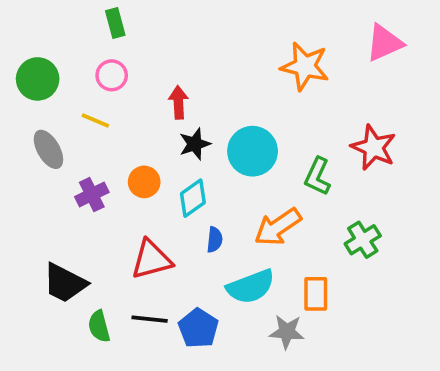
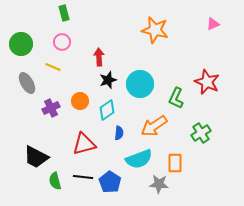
pink triangle: (384, 43) -> (213, 24), size x0.6
orange star: (305, 66) -> (155, 30), moved

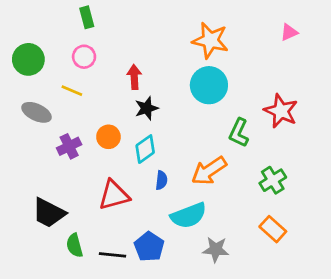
gray ellipse: (27, 83) -> (37, 112), turned -35
cyan circle: (140, 84) -> (209, 85), moved
orange rectangle: (175, 163) -> (273, 229), moved, turned -48
black line: (83, 177) -> (113, 255), moved

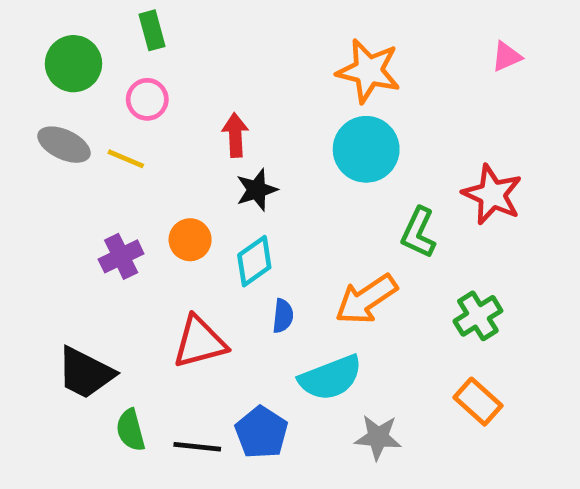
green circle: (28, 59) -> (73, 64), moved
gray ellipse: (37, 112) -> (64, 145), moved

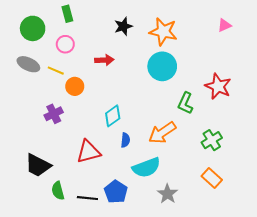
red arrow: (235, 135) -> (104, 60), turned 90
black star: (257, 190) -> (123, 26), moved
orange circle: (190, 240) -> (75, 86), moved
gray star: (378, 437) -> (167, 194), turned 30

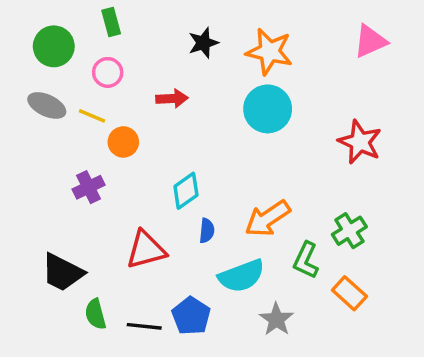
pink triangle: (224, 25) -> (370, 41), size x1.5
green L-shape: (185, 103) -> (306, 260), moved

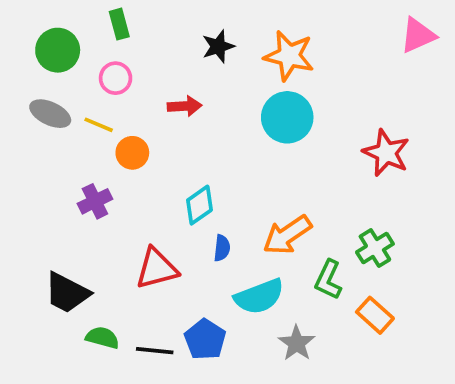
pink triangle: (370, 41) -> (418, 35), moved
green semicircle: (95, 314) -> (102, 338), turned 120

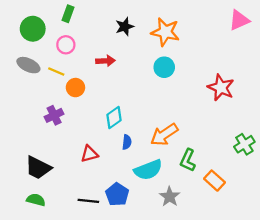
green rectangle: (119, 24) -> (68, 14), turned 35
cyan circle: (287, 117) -> (164, 67), size x0.7
green cross: (375, 248) -> (244, 144), moved
red triangle: (157, 269) -> (89, 154), size x0.7
green semicircle: (102, 338) -> (36, 200), moved

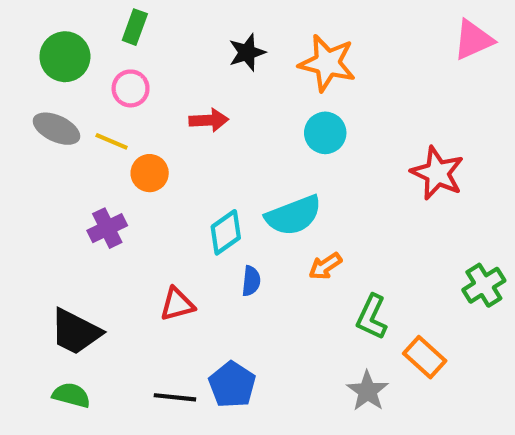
orange arrow: (164, 135) -> (325, 266), size x0.6
cyan semicircle: (148, 170) -> (293, 215), moved
gray star: (170, 197) -> (368, 391), moved

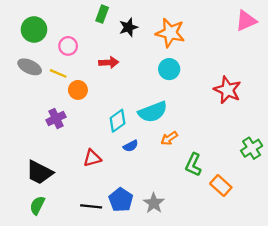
green rectangle: (135, 27) -> (102, 14), moved
blue semicircle: (251, 281) -> (131, 146), turned 56
gray star: (368, 391) -> (154, 203), moved
green semicircle: (71, 395) -> (37, 205), turned -78

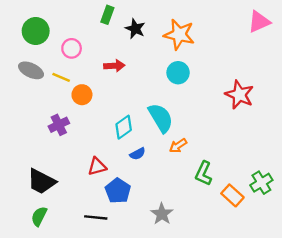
black star: (129, 27) -> (135, 29), turned -30
cyan semicircle: (153, 112) -> (161, 118), turned -100
green cross: (252, 148) -> (261, 183), moved
blue pentagon: (121, 200) -> (118, 191), moved

